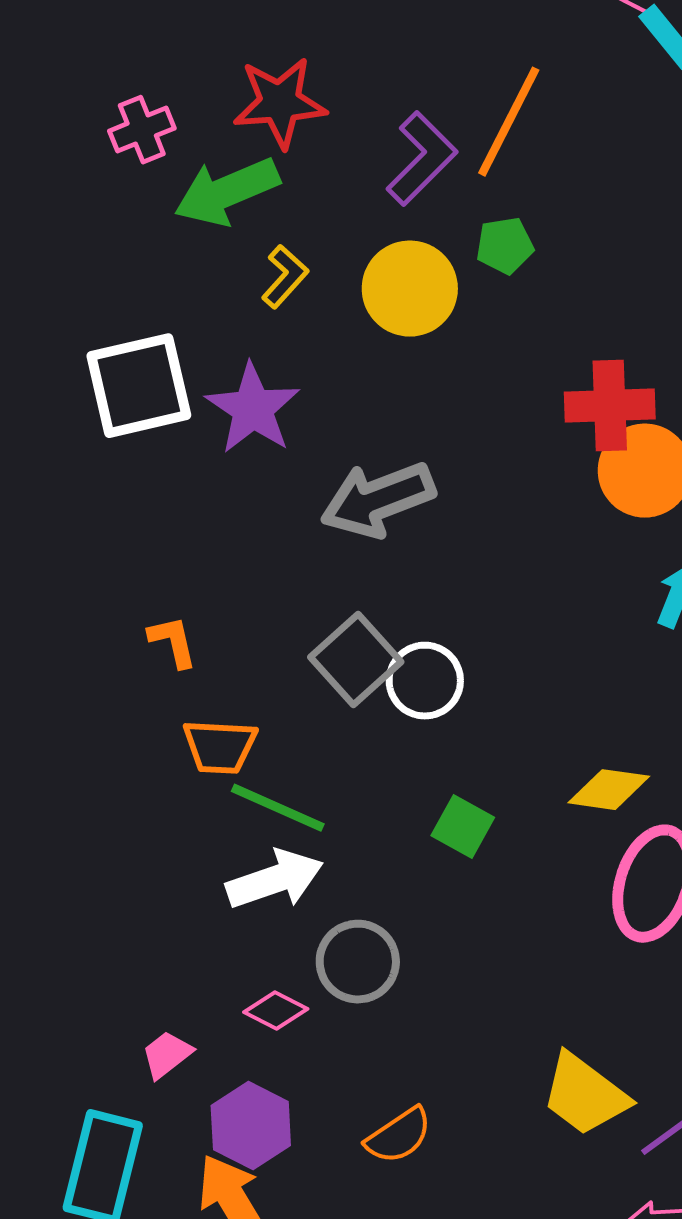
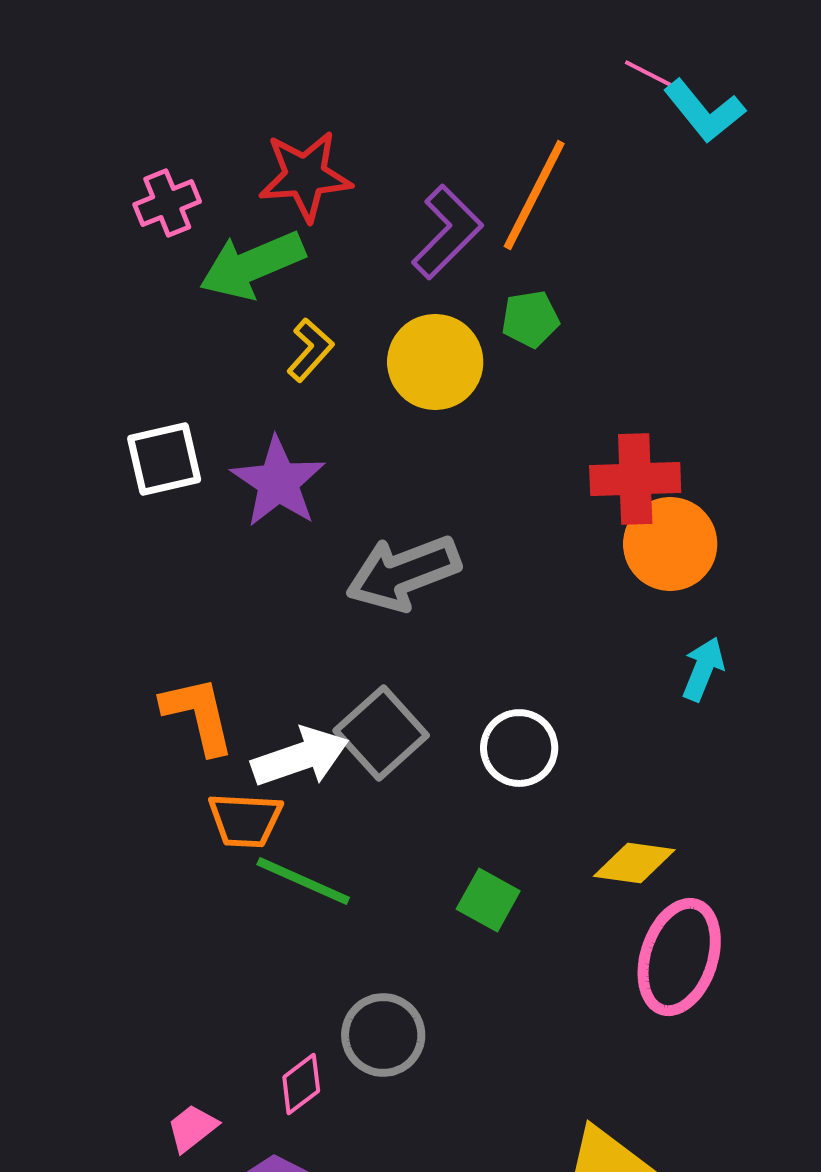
white square: (139, 386) -> (164, 459), size x0.7
orange L-shape: (173, 642) -> (198, 715), size x1.5
white circle: (425, 681) -> (519, 748), moved
white arrow: (275, 880) -> (300, 757), moved
pink diamond: (276, 1011) -> (301, 1084), turned -64

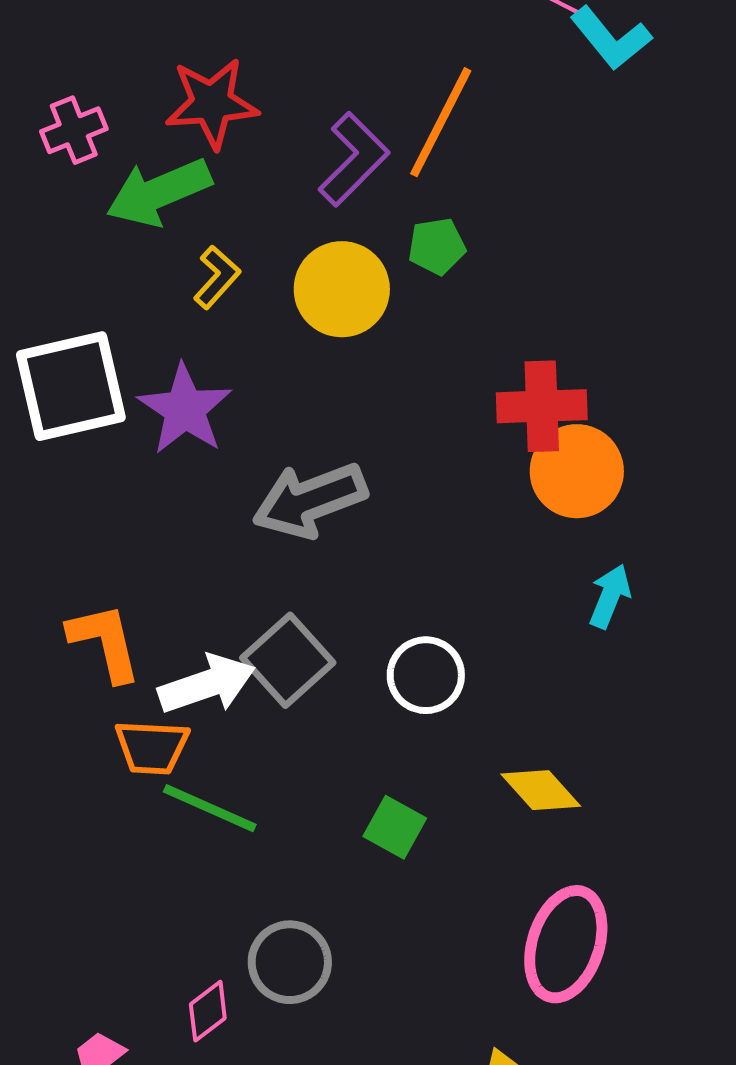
white square: (164, 459) -> (71, 386), size x1.5
yellow diamond: (634, 863) -> (541, 790), turned 40
pink ellipse: (679, 957) -> (566, 944), moved

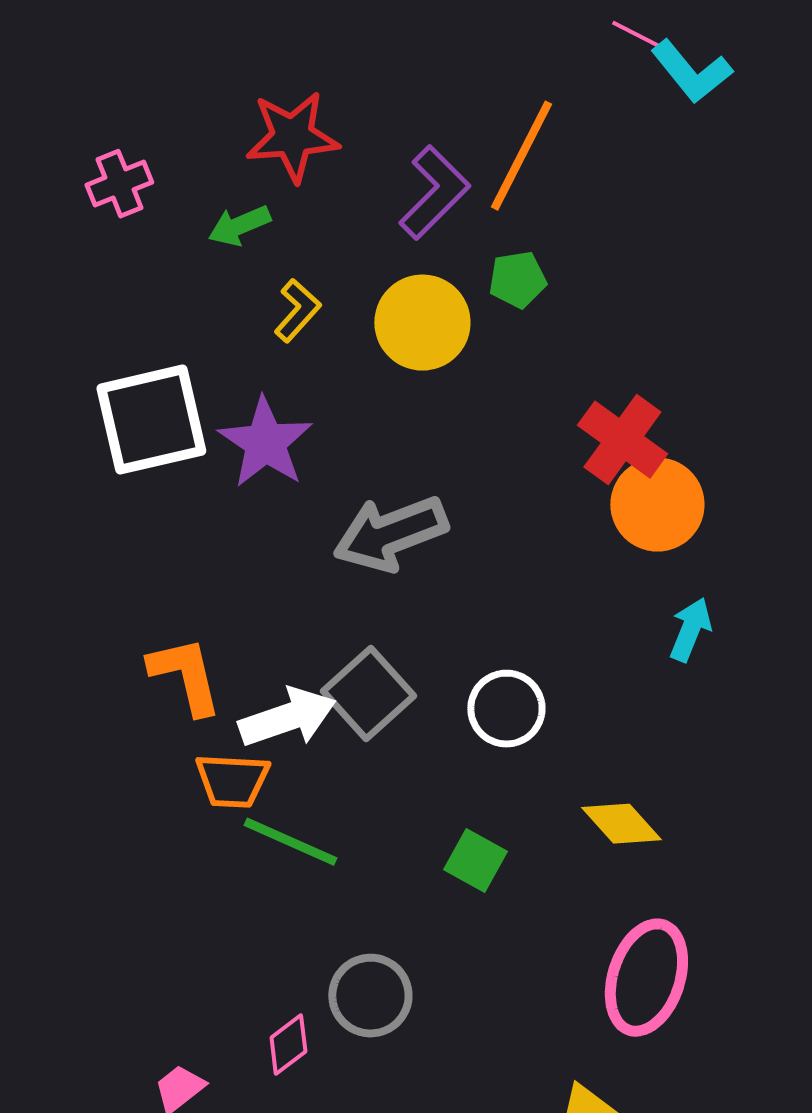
pink cross: (74, 130) -> (119, 184), moved
green arrow: (159, 192) -> (239, 226), size x0.6
red cross: (542, 406) -> (622, 440), turned 38

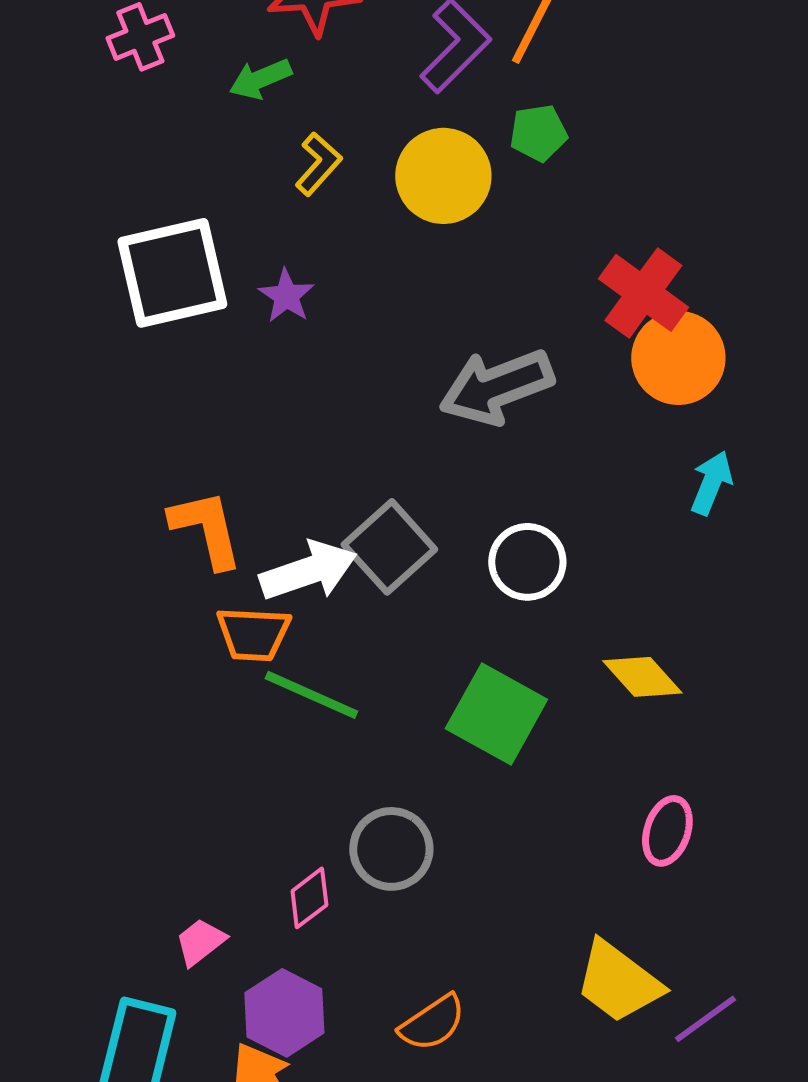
purple star: (265, 443) -> (286, 296), size x0.6
gray arrow: (390, 534) -> (496, 387), moved
green square: (475, 861) -> (496, 714), size x1.6
pink ellipse: (646, 978) -> (667, 831), size x0.6

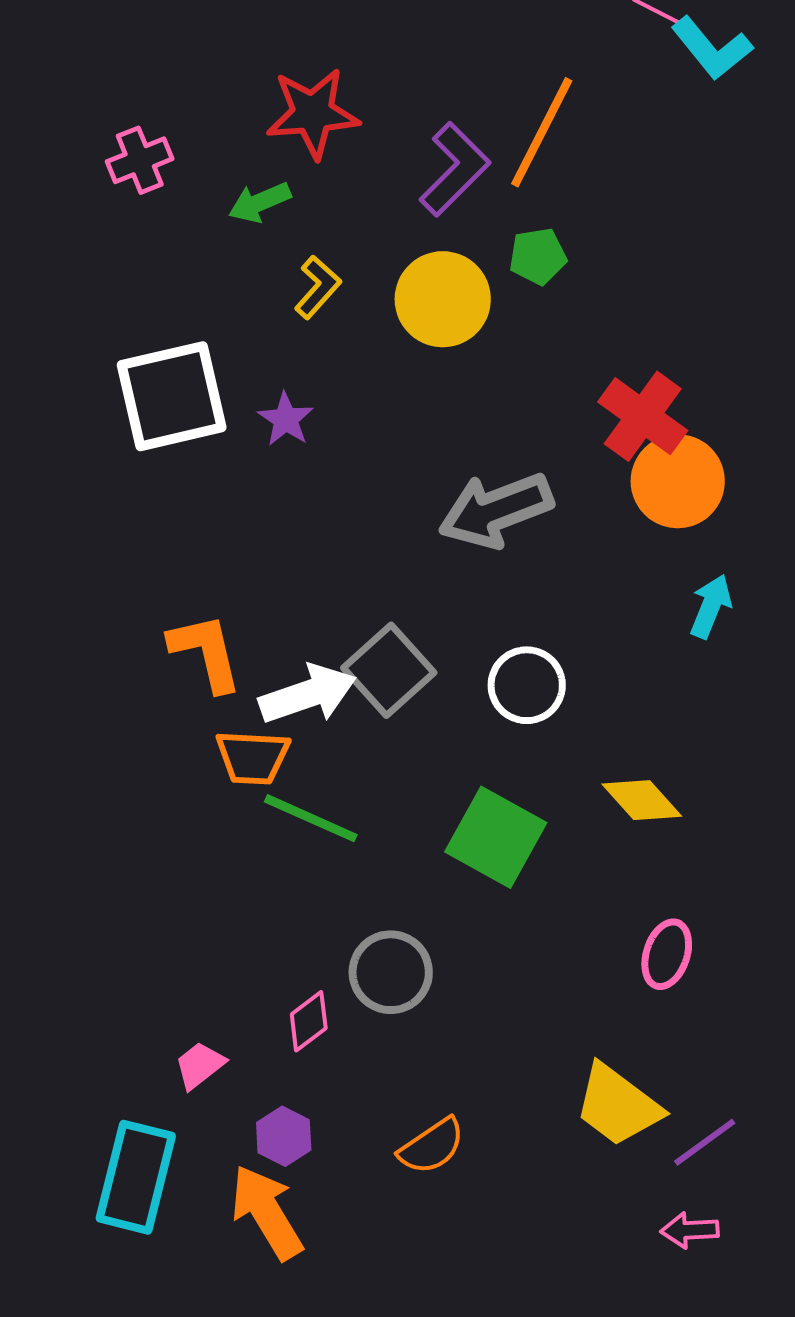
purple hexagon: (284, 1013) -> (284, 1136), size x0.7

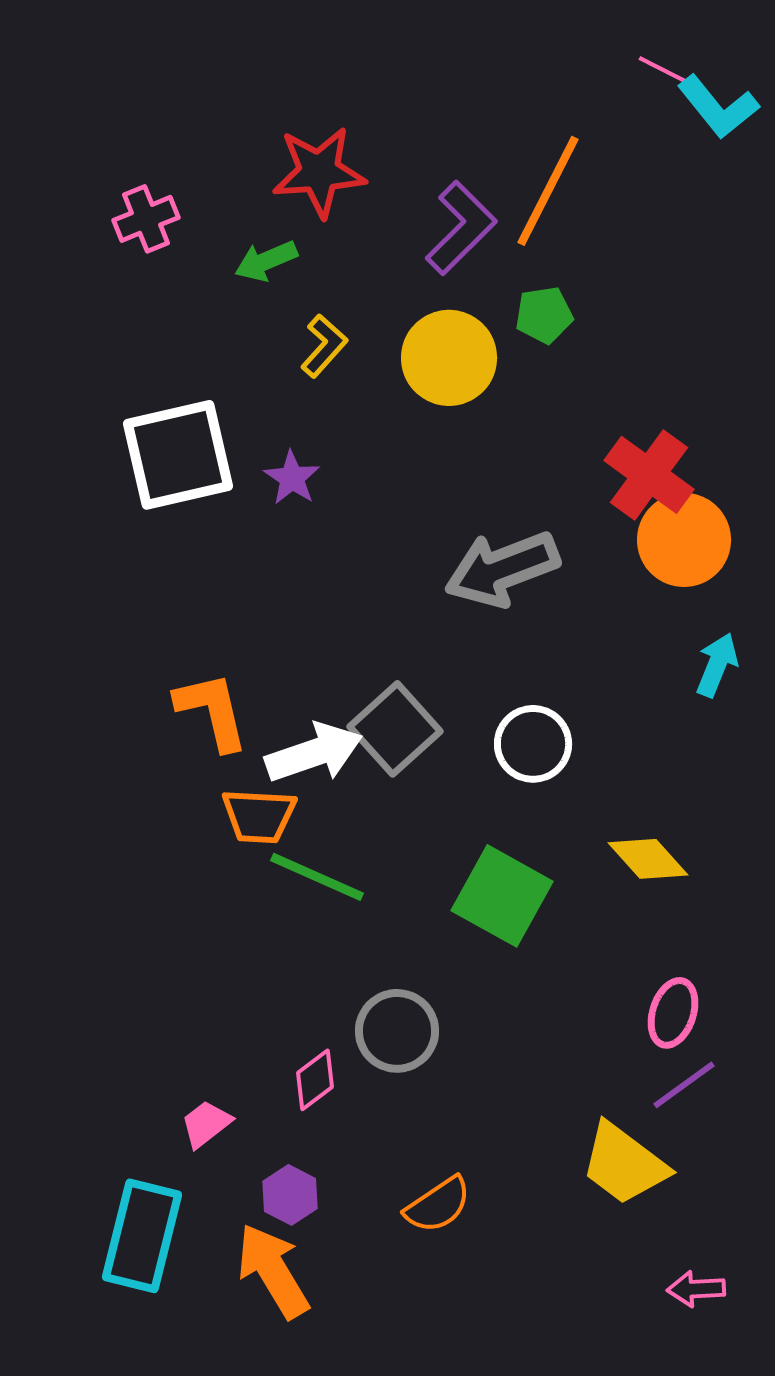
purple line: (705, 1142) -> (684, 1085), moved

